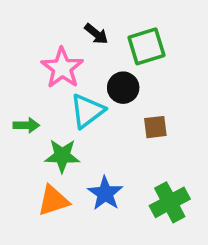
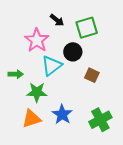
brown square: (155, 127) -> (92, 75), turned 32

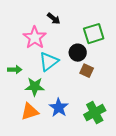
green square: (87, 28) -> (94, 34), moved
black circle: (73, 52) -> (78, 53), moved

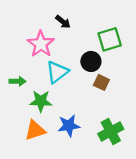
blue star: (59, 108) -> (69, 126), turned 30

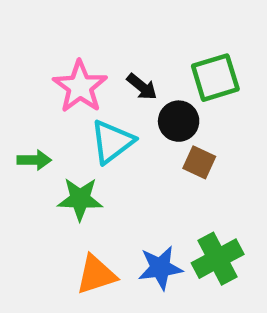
black arrow: (63, 22) -> (142, 87), moved
blue star: (69, 126) -> (160, 268), moved
orange triangle: (35, 130) -> (96, 275), moved

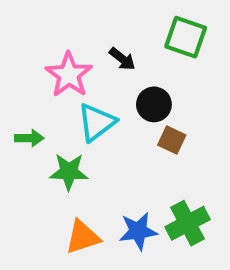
green square: (215, 78) -> (186, 37), moved, turned 36
black arrow: (142, 87) -> (122, 59), moved

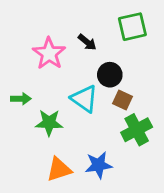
green square: (186, 37) -> (132, 27), turned -32
cyan triangle: (97, 122) -> (84, 99), moved, turned -48
green cross: (188, 223) -> (137, 130), moved

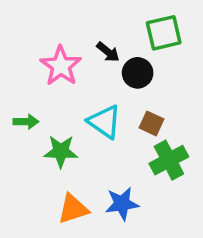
black circle: (110, 75) -> (138, 73), moved

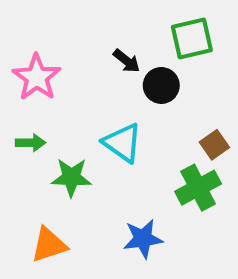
pink star: (61, 66) -> (37, 77), moved
brown square: (152, 123) -> (214, 145), moved, turned 30
orange triangle: (73, 209) -> (49, 245), moved

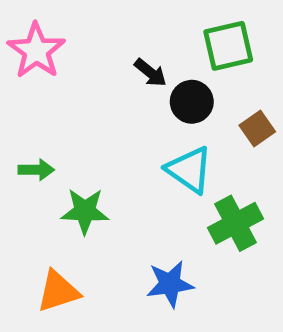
pink star: (37, 77) -> (36, 51), moved
cyan triangle: (122, 143) -> (189, 170), moved
brown square: (214, 145) -> (257, 128), moved

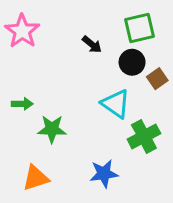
black circle: (192, 102) -> (132, 62), moved

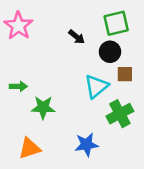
brown square: (157, 79) -> (125, 74), moved, turned 35
cyan triangle: (116, 104) -> (96, 86), turned 45

